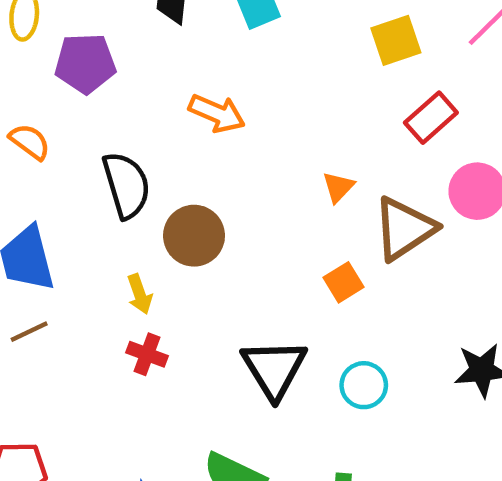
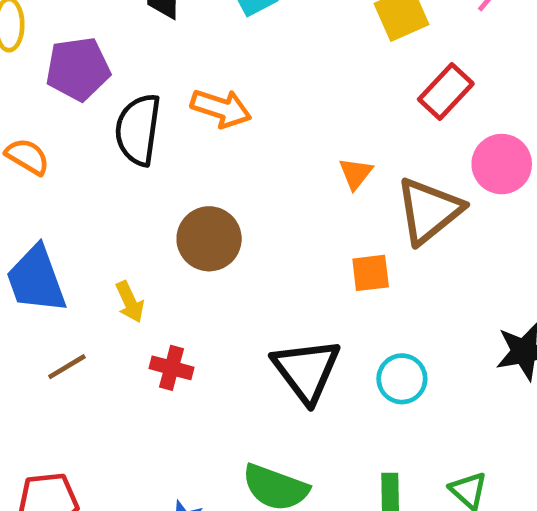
black semicircle: (126, 185) -> (138, 130), moved, turned -150
orange square: (344, 282) -> (371, 273), turned 30
yellow arrow: (140, 294) -> (130, 302), moved
brown line: (29, 332) -> (67, 367), moved

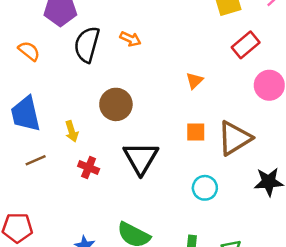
orange arrow: (221, 108) -> (130, 39), size x0.7
brown triangle: (429, 211) -> (235, 138), moved
black triangle: (306, 370) -> (141, 158), moved

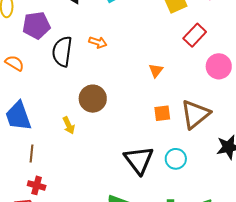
yellow arrow: (72, 131) -> (69, 125), moved
black triangle: (141, 158) -> (139, 160), moved
brown line: (36, 160) -> (32, 154), turned -54
red cross: (89, 168) -> (37, 185), moved

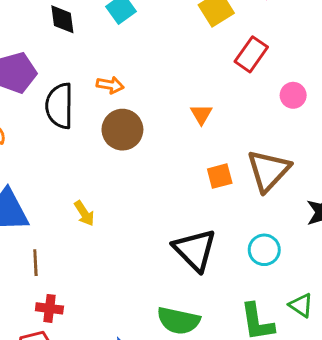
pink circle: (219, 66) -> (293, 95), size x0.7
brown circle: (93, 99) -> (122, 130), moved
cyan circle: (176, 159) -> (264, 250), moved

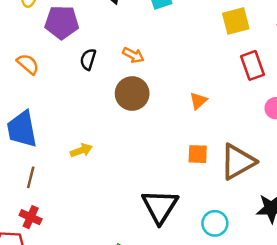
red rectangle: (251, 54) -> (252, 65), turned -72
black semicircle: (59, 106) -> (88, 59), size x0.6
yellow arrow: (84, 213) -> (81, 150), turned -95

